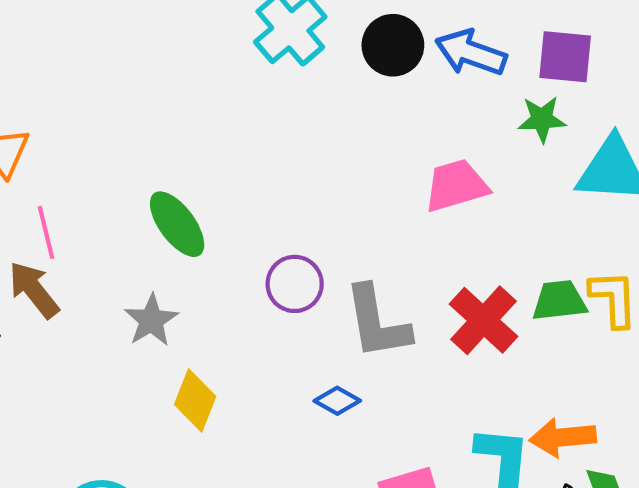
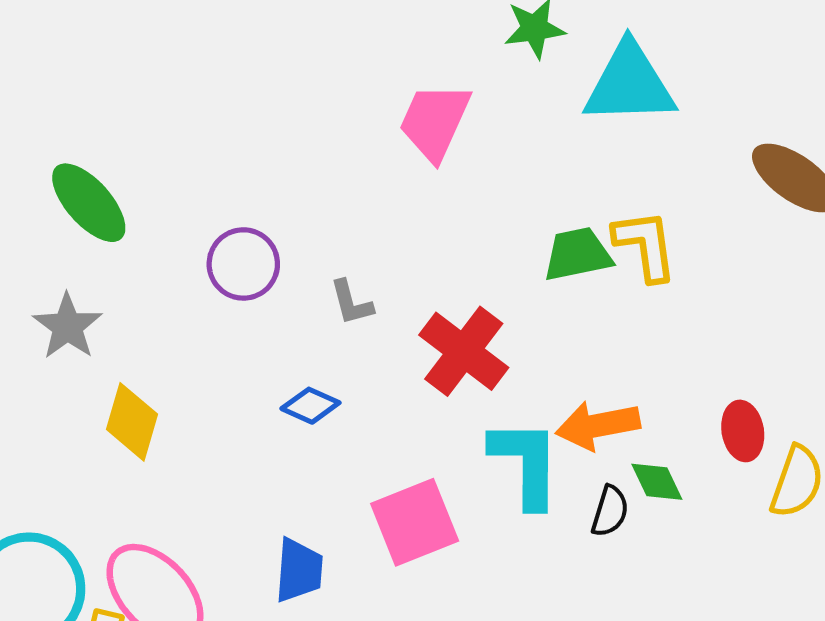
pink trapezoid: (456, 186) -> (435, 122), turned -44
red cross: (484, 320) -> (464, 351), moved
gray L-shape: (377, 322) -> (351, 303), size x0.5

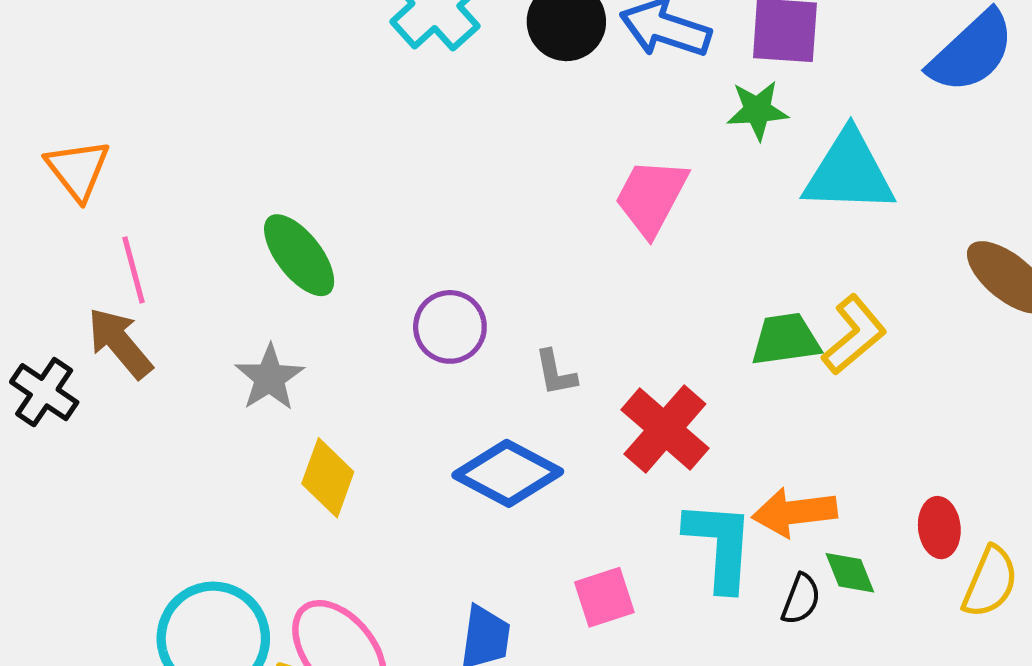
yellow L-shape: (645, 245) -> (854, 335), turned 54
blue diamond: (310, 406) -> (508, 473), size x1.8
pink square: (415, 522) -> (604, 597), size x0.7

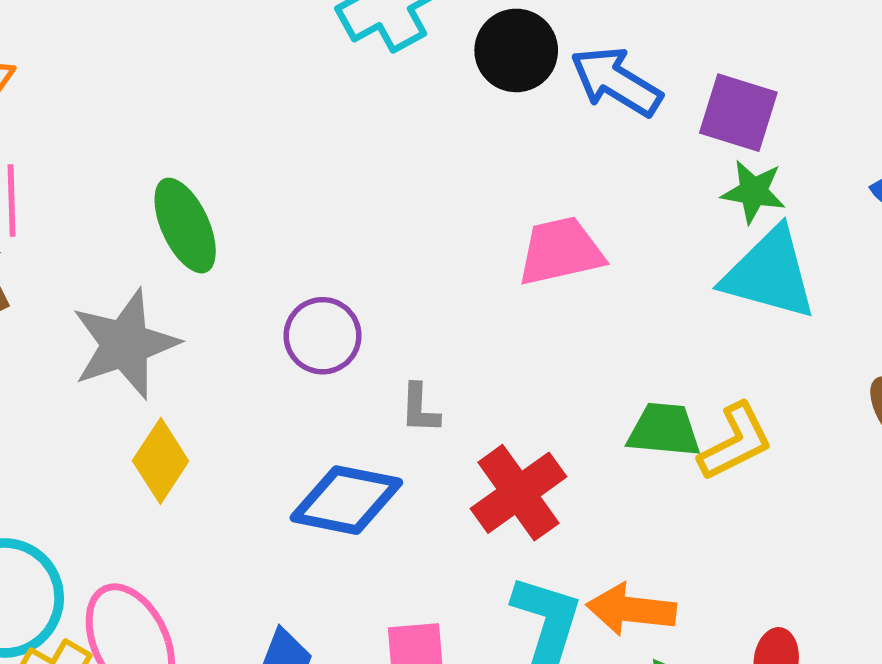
green star: (757, 110) -> (753, 192), moved
pink trapezoid: (651, 197) -> (561, 251), turned 36
gray star: (270, 378) -> (125, 344), size x1.5
blue diamond: (508, 473) -> (346, 500), turned -30

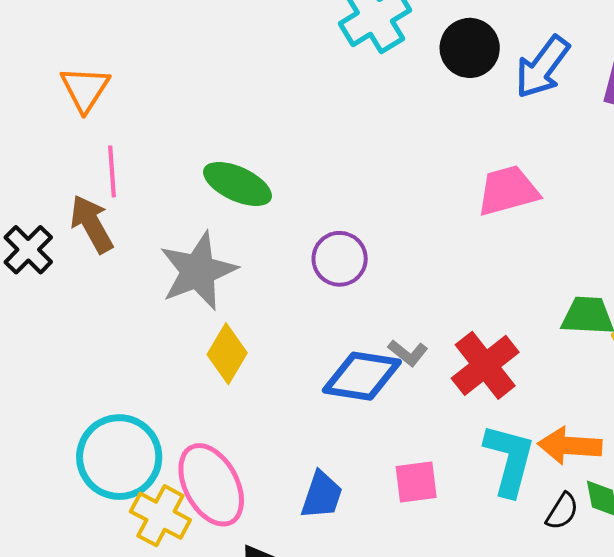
blue arrow: (616, 81) -> (542, 67), turned -82
green ellipse: (185, 226) -> (237, 184), turned -38
gray L-shape: (420, 409) -> (408, 353), moved, turned -51

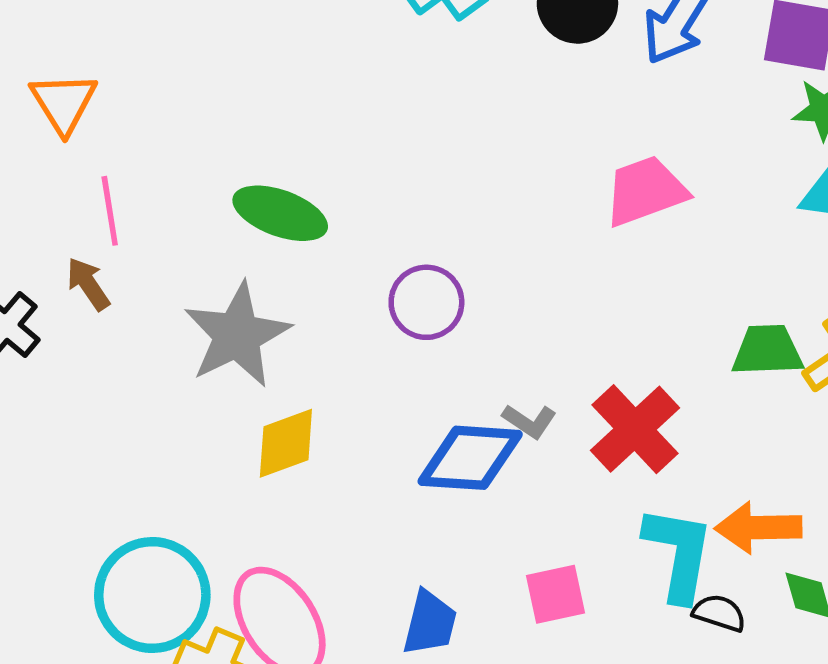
brown arrow: (92, 224) -> (88, 284), size x0.7
yellow diamond: (227, 354) -> (286, 443), turned 44
black semicircle: (562, 511) -> (719, 613), moved, turned -99

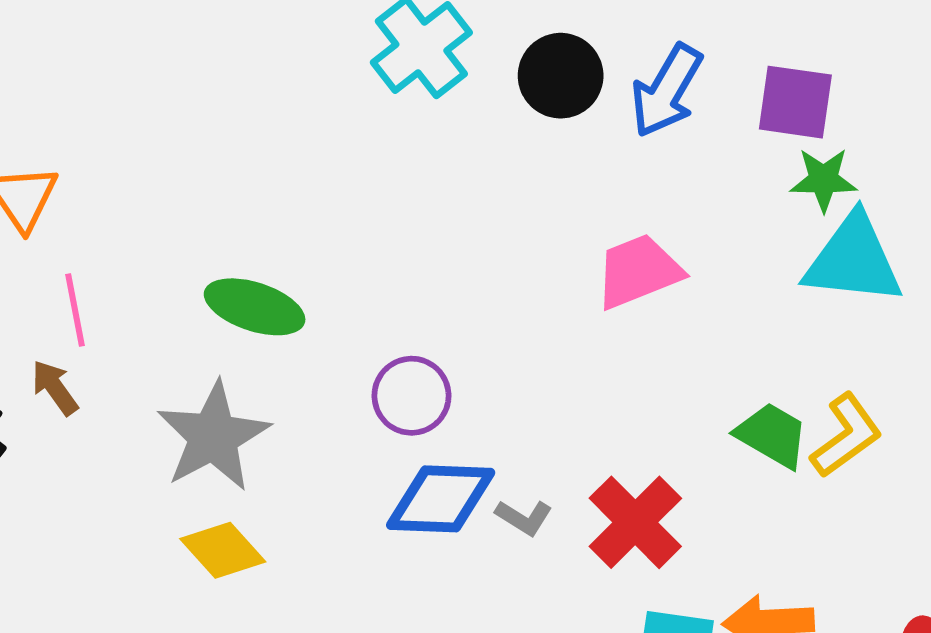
green trapezoid: (767, 350) -> (772, 435), turned 34
yellow diamond: (286, 443) -> (223, 550), moved, turned 70
blue diamond: (470, 458) -> (441, 499), moved

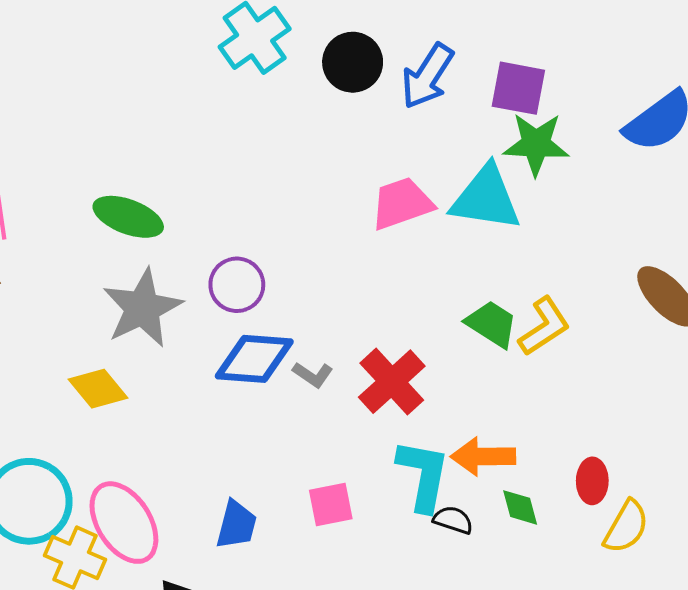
green star: (824, 180) -> (536, 144), size x1.4
cyan triangle: (853, 260) -> (486, 198), moved
gray star: (213, 437) -> (142, 308), moved

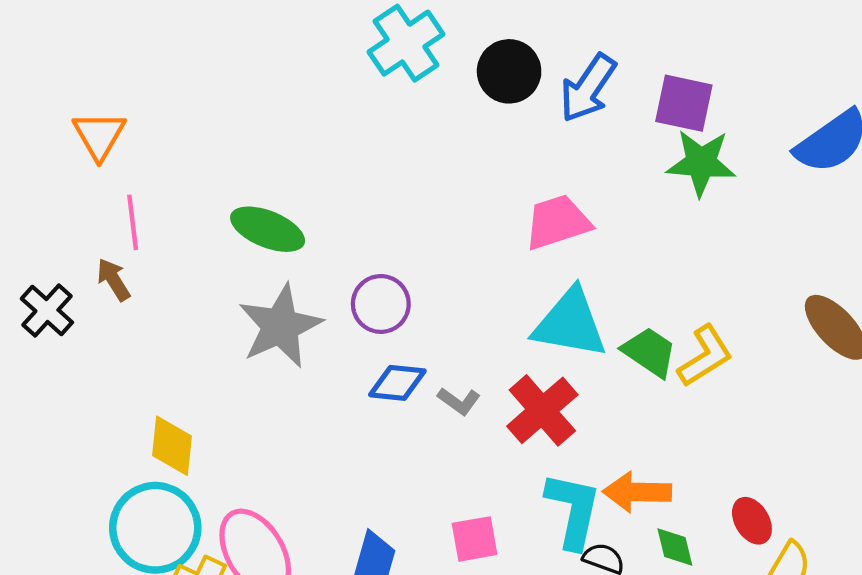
cyan triangle: (486, 198) -> (570, 323), moved
blue diamond: (254, 359) -> (397, 383), size x0.7
yellow diamond: (98, 389) -> (172, 446), moved, turned 44
red ellipse: (592, 481) -> (752, 521), turned -33

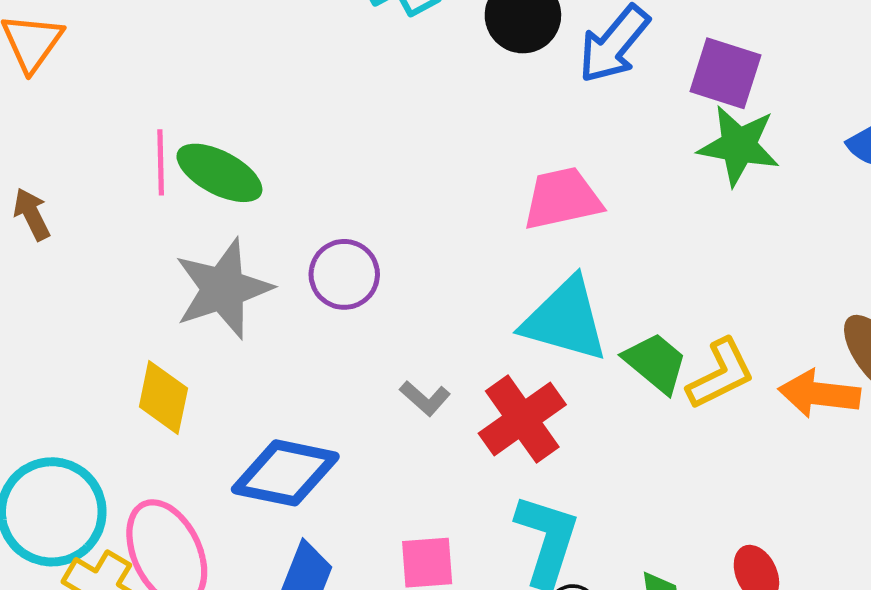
pink line: (133, 222) -> (161, 162), moved
blue diamond: (397, 383) -> (285, 473), moved, size x1.5
yellow diamond: (172, 446) -> (163, 397), moved
orange arrow: (637, 492) -> (819, 394), moved

